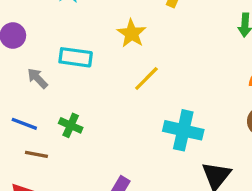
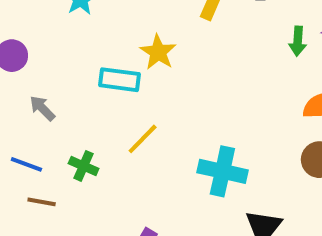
cyan rectangle: (76, 57) -> (120, 80), moved
yellow line: (146, 79) -> (143, 139), moved

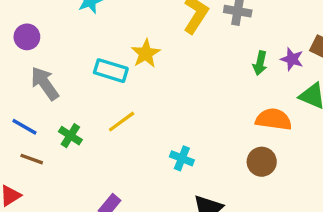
gray arrow: (42, 108) -> (45, 83), size x1.5
cyan cross: (222, 171) -> (182, 158), size x0.6

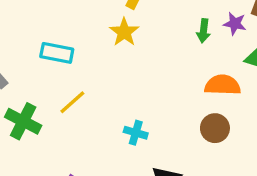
yellow star: (146, 54) -> (124, 32), moved
green cross: (70, 136) -> (23, 121), size x1.5

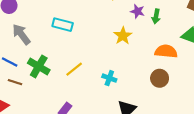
purple star: (235, 24) -> (137, 11), moved
yellow star: (124, 32) -> (123, 36), moved
yellow line: (72, 102) -> (74, 69), moved

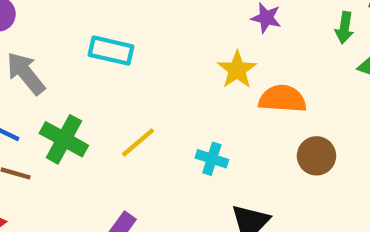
green arrow: (156, 16) -> (344, 28), moved
orange semicircle: (166, 51) -> (282, 99), moved

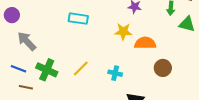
cyan rectangle: (111, 51) -> (78, 19), moved
yellow star: (237, 70) -> (123, 32), turned -30

